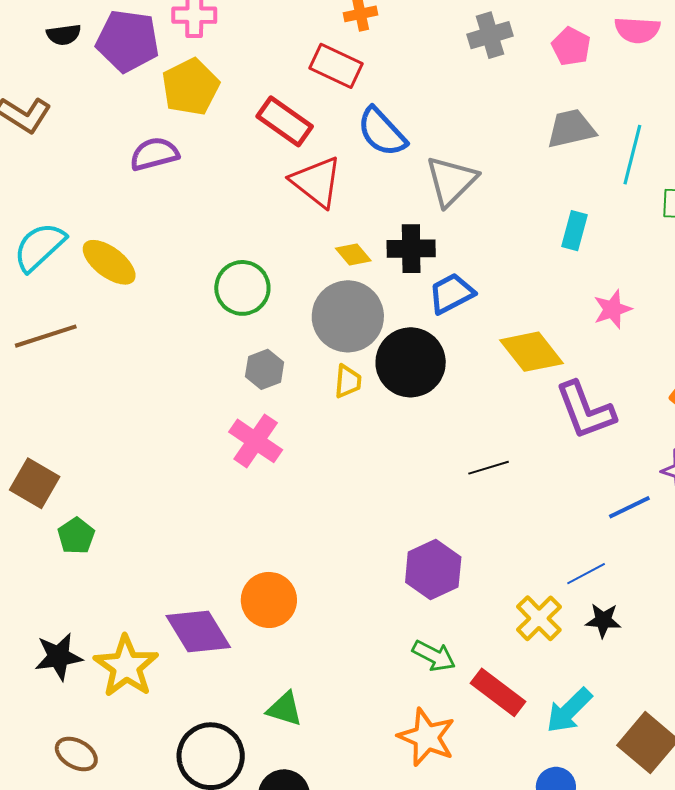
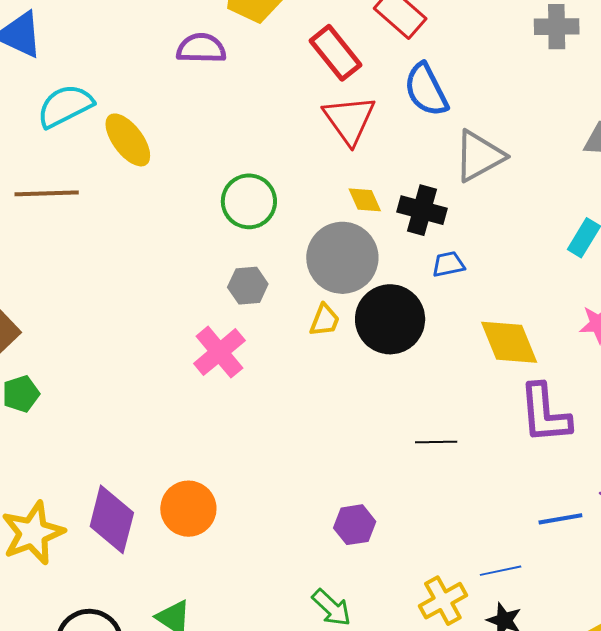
blue trapezoid: (451, 293) -> (448, 264), size x0.7
purple hexagon: (433, 570) -> (355, 525), size x0.7
purple diamond: (198, 631) -> (112, 519), turned 30

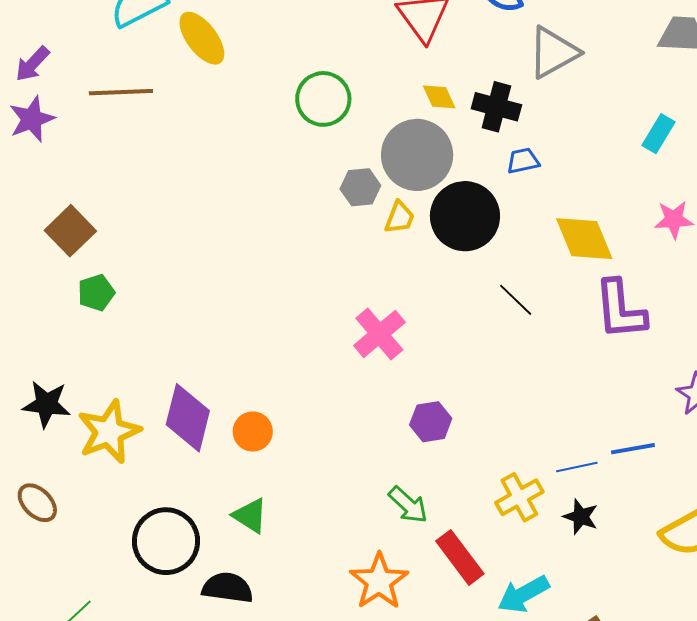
gray hexagon: (248, 286) -> (360, 187), moved
pink cross: (219, 352) -> (379, 334), moved
black line: (436, 442) -> (516, 300), moved, turned 45
orange circle: (188, 509) -> (253, 431), moved, size x0.7
blue line: (560, 519) -> (633, 449), moved

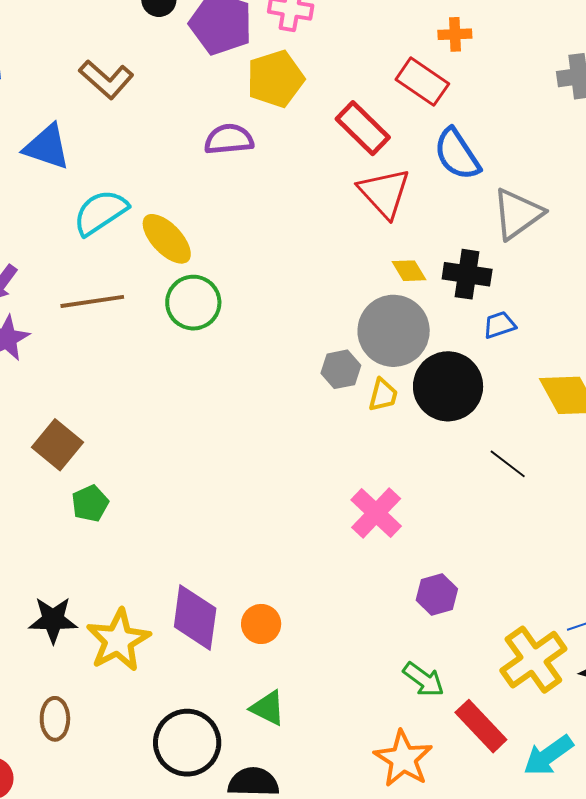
green circle: (323, 99) -> (193, 303), moved
yellow cross: (519, 497) -> (533, 660), size x1.4
brown ellipse: (37, 503) -> (55, 719), turned 51

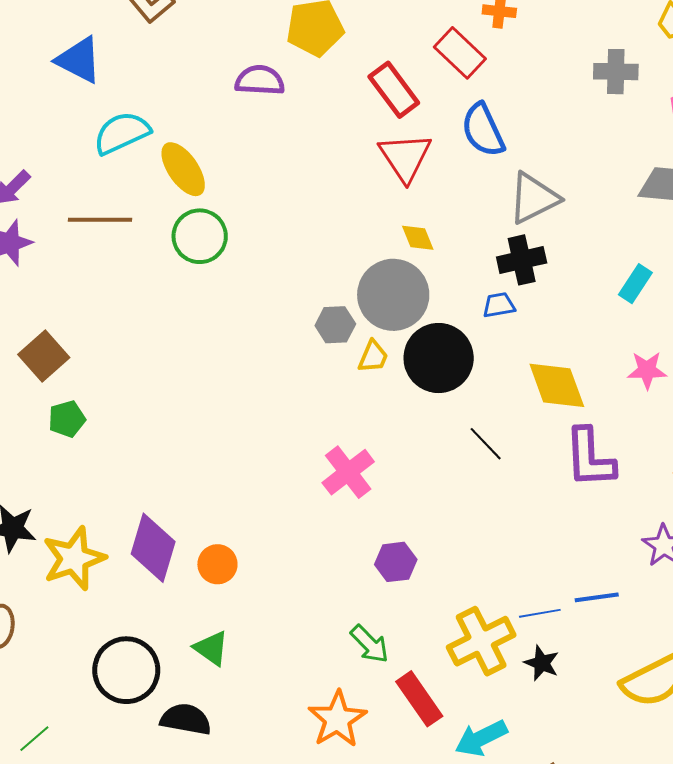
black cross: (467, 274) -> (522, 260), moved, turned -30

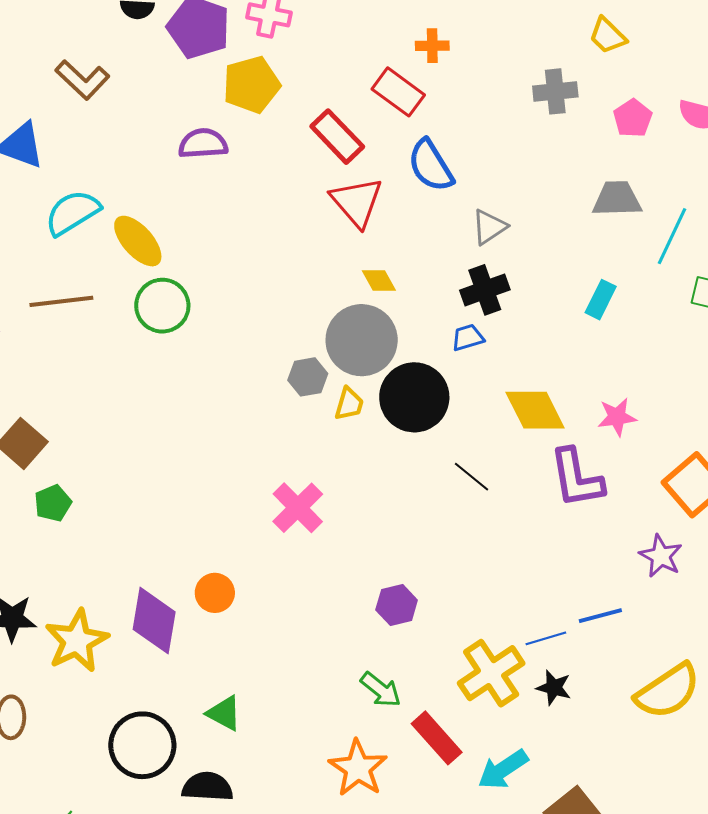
gray triangle: (534, 198) -> (489, 227), size x0.7
pink star: (647, 370) -> (617, 417), moved
pink cross: (348, 472) -> (298, 508), moved
orange circle: (217, 564) -> (215, 593), moved

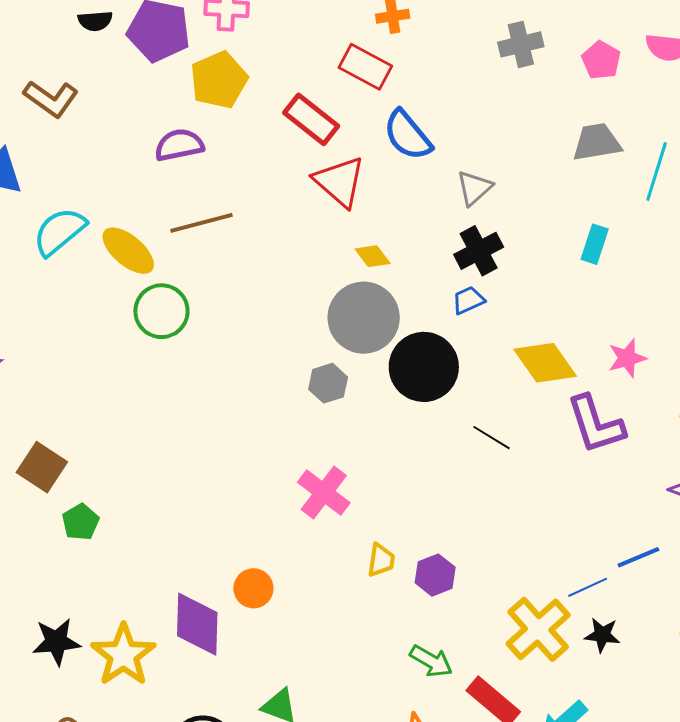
brown line: (61, 301) -> (201, 223), moved
gray hexagon: (308, 377) -> (328, 383), moved
yellow trapezoid: (349, 404) -> (381, 560), moved

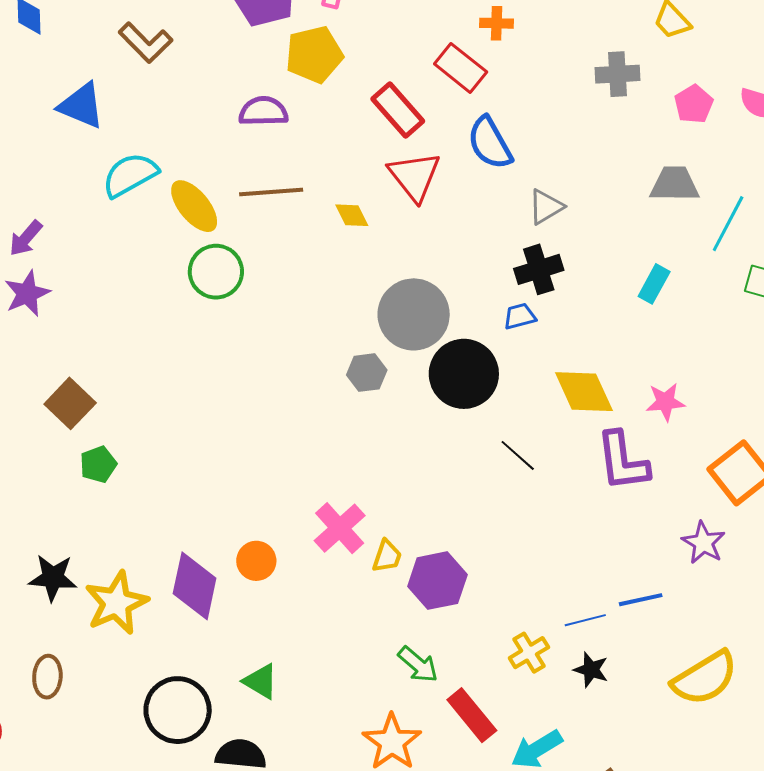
yellow diamond: (373, 256) -> (352, 215), moved
pink cross: (324, 492) -> (340, 528), moved
purple hexagon: (435, 575) -> (437, 581), size x1.4
yellow cross: (538, 629) -> (529, 653), size x0.6

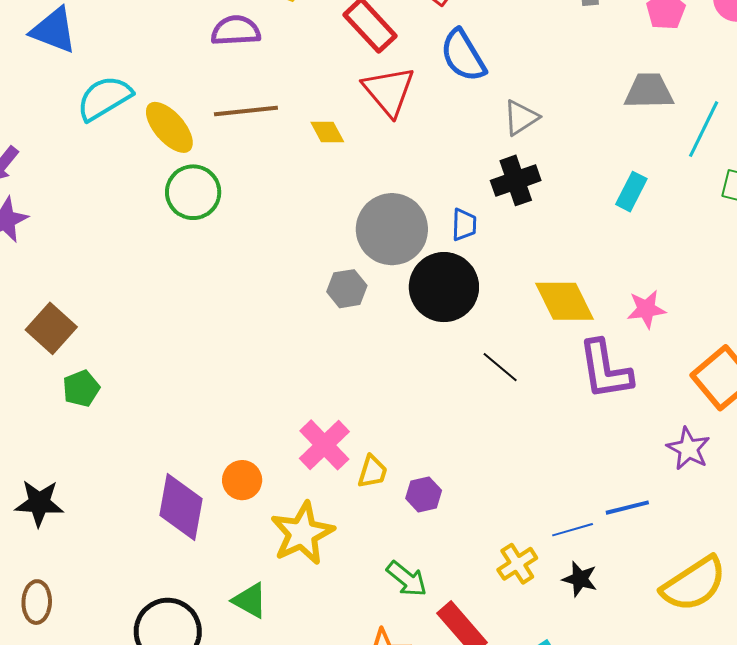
blue trapezoid: (520, 316) -> (464, 225), moved, turned 108
purple hexagon: (437, 581) -> (424, 494), size x0.6
yellow star: (116, 603) -> (302, 533), moved

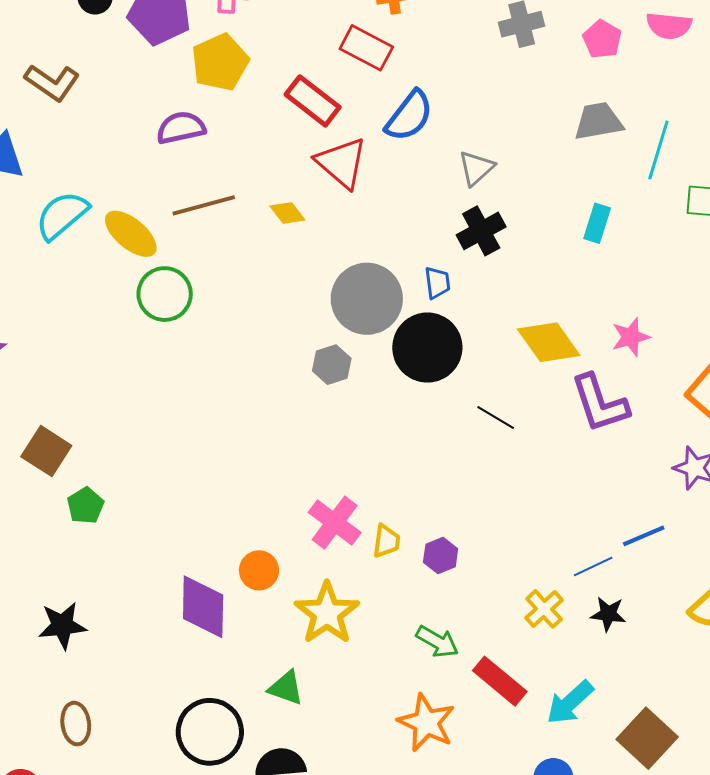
blue semicircle: (463, 56) -> (409, 116), turned -102

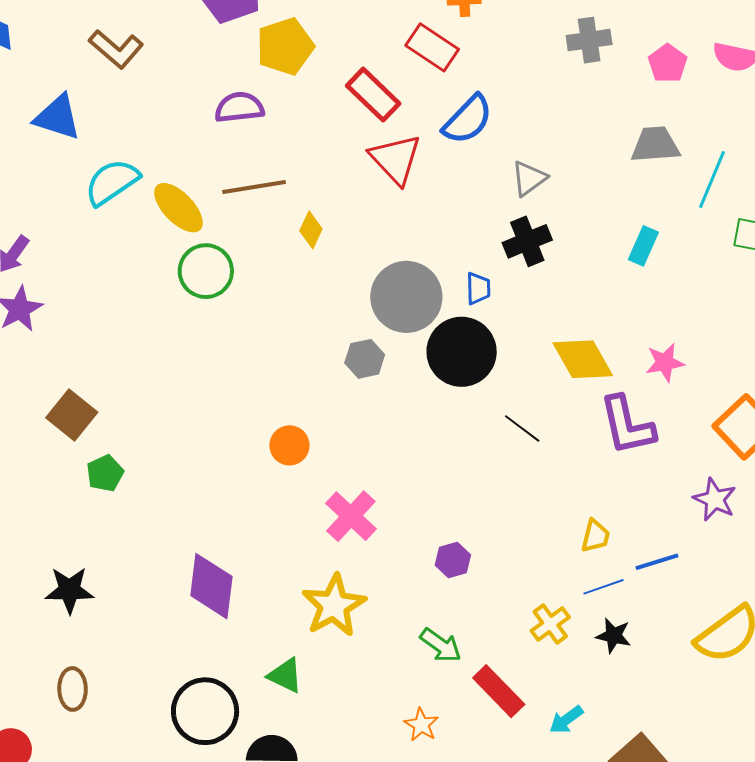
yellow diamond: (287, 213) -> (311, 230), moved, turned 57
yellow trapezoid: (386, 541) -> (595, 536), moved
orange circle: (259, 570) -> (289, 445), moved
cyan arrow: (570, 702) -> (566, 720), size x0.7
orange star: (426, 723) -> (421, 725), size x0.6

